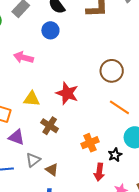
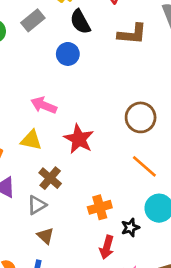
pink arrow: (23, 57) -> (44, 105), moved
gray triangle: (33, 160) -> (37, 205), moved

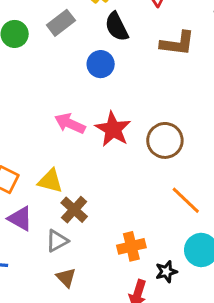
brown circle: (141, 117) -> (165, 140), moved
red star: (79, 139) -> (113, 129), moved
yellow triangle: (31, 140) -> (50, 181), moved

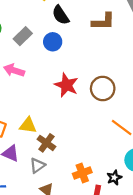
gray rectangle: (61, 23) -> (23, 36), moved
pink arrow: (70, 124) -> (14, 70), moved
orange cross: (131, 246) -> (82, 173), moved

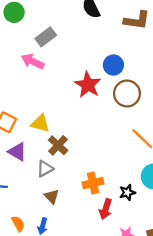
gray rectangle: (23, 36) -> (46, 37), moved
blue circle: (53, 42) -> (113, 65), moved

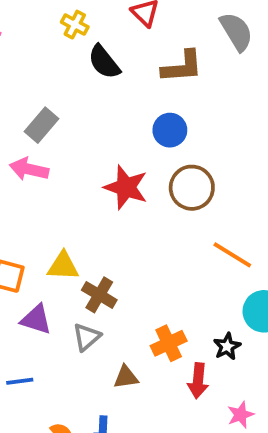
blue circle: (113, 65) -> (170, 130), moved
brown triangle: (52, 196) -> (126, 377), moved, turned -42

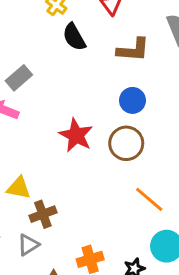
blue circle: (170, 130) -> (132, 100), moved
brown cross: (99, 295) -> (43, 214), turned 30

